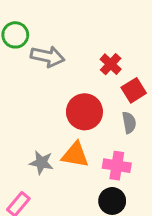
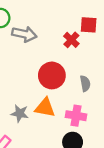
red square: (134, 90) -> (89, 25), moved, turned 36

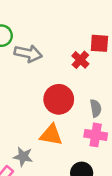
gray star: (20, 113) -> (23, 157), moved
pink cross: (76, 116) -> (96, 135), moved

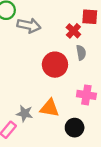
gray semicircle: (96, 108) -> (81, 53), moved
orange triangle: (51, 135) -> (50, 108), moved

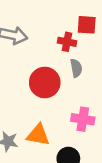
red cross: (73, 31) -> (67, 42), turned -32

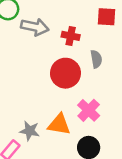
red cross: (67, 42) -> (71, 36), moved
pink cross: (83, 119) -> (89, 110), moved, turned 35

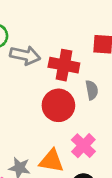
red cross: (71, 36) -> (64, 65), size x1.5

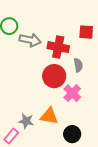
pink cross: (83, 146) -> (72, 93), moved

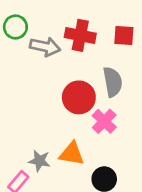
red cross: (58, 47) -> (80, 35), moved
gray semicircle: (78, 65) -> (113, 82), size x1.5

